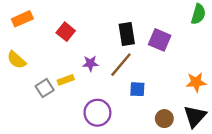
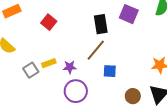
purple square: (160, 40) -> (129, 14), moved
purple star: (90, 63) -> (70, 67), moved

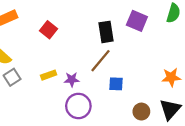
gray square: (31, 70) -> (12, 77), moved

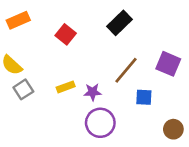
purple square: (137, 21) -> (168, 64), moved
black rectangle: (106, 32) -> (120, 23), moved, turned 55

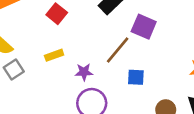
purple square: (168, 64) -> (144, 27), moved
yellow rectangle: (66, 87) -> (54, 55), moved

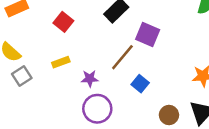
blue square: (136, 77) -> (140, 84), turned 36

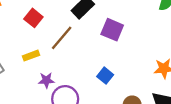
brown line: (122, 57) -> (62, 38), moved
purple star: (90, 79) -> (46, 80), moved

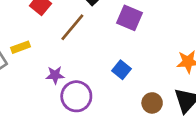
yellow rectangle: (31, 56) -> (20, 47), moved

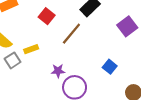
purple square: (129, 18) -> (127, 26), moved, turned 30

